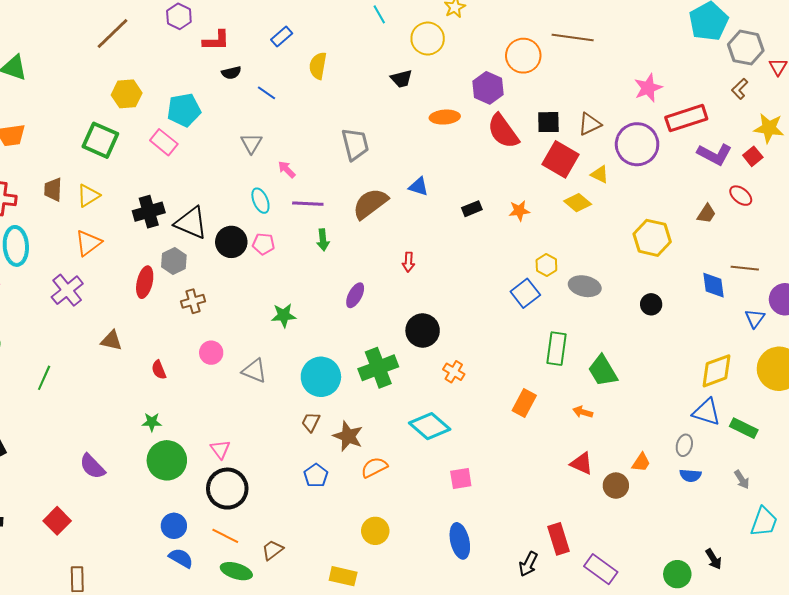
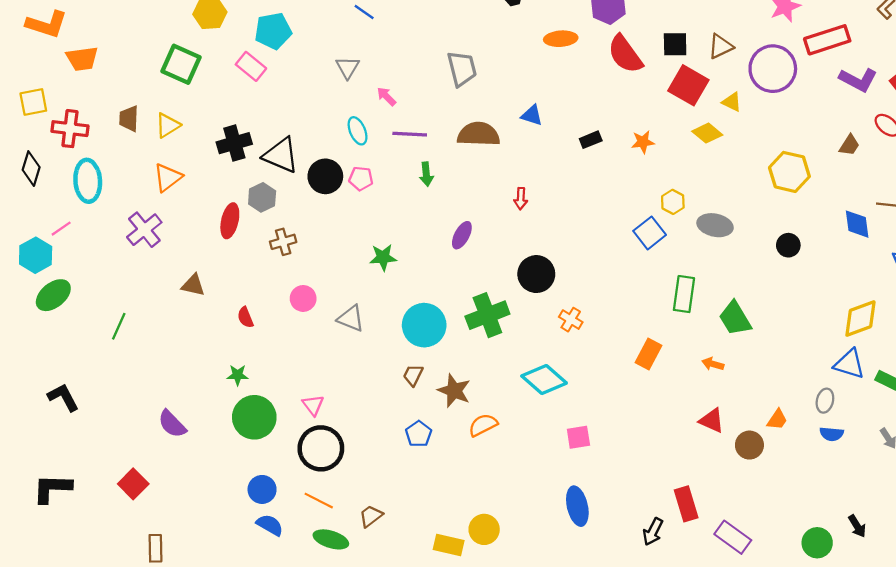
brown semicircle: (370, 204) -> (479, 134), turned 39
yellow circle: (375, 531) -> (484, 529), moved

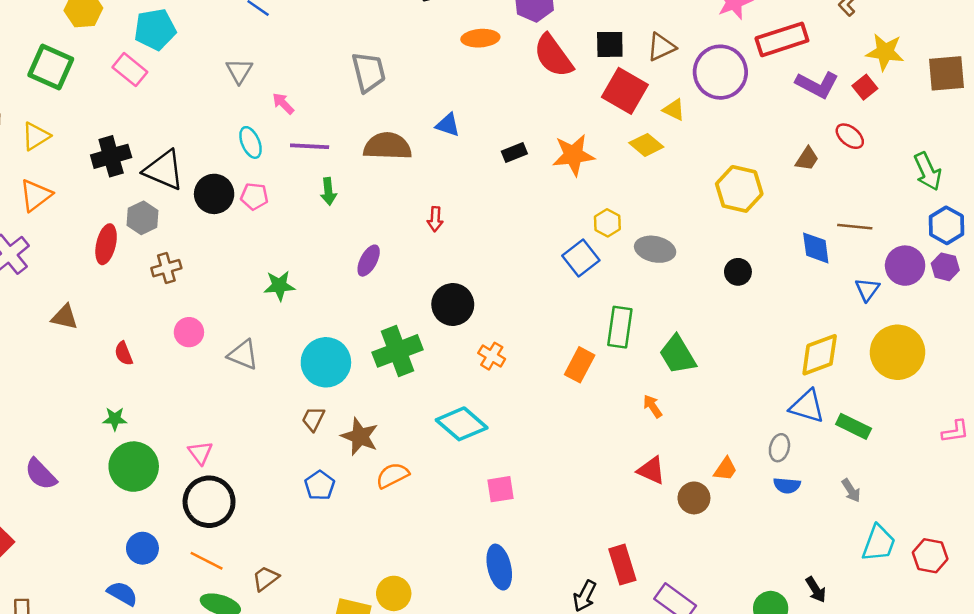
orange star: (643, 142) -> (573, 155), size x1.6
orange rectangle: (648, 354) -> (580, 365), moved
orange arrow: (713, 364) -> (653, 406), turned 40
blue semicircle: (270, 525) -> (122, 593), moved

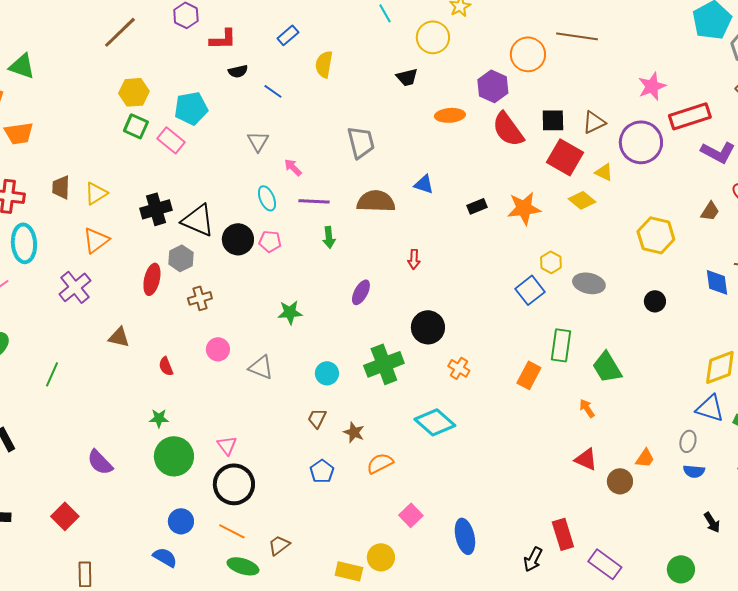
green square: (51, 67) -> (136, 126), moved, size x0.7
cyan circle: (326, 362) -> (327, 373), size x0.6
brown star: (360, 436) -> (354, 432), size x0.7
pink square: (501, 489) -> (411, 515), moved, turned -35
black arrow: (816, 590) -> (712, 522), moved

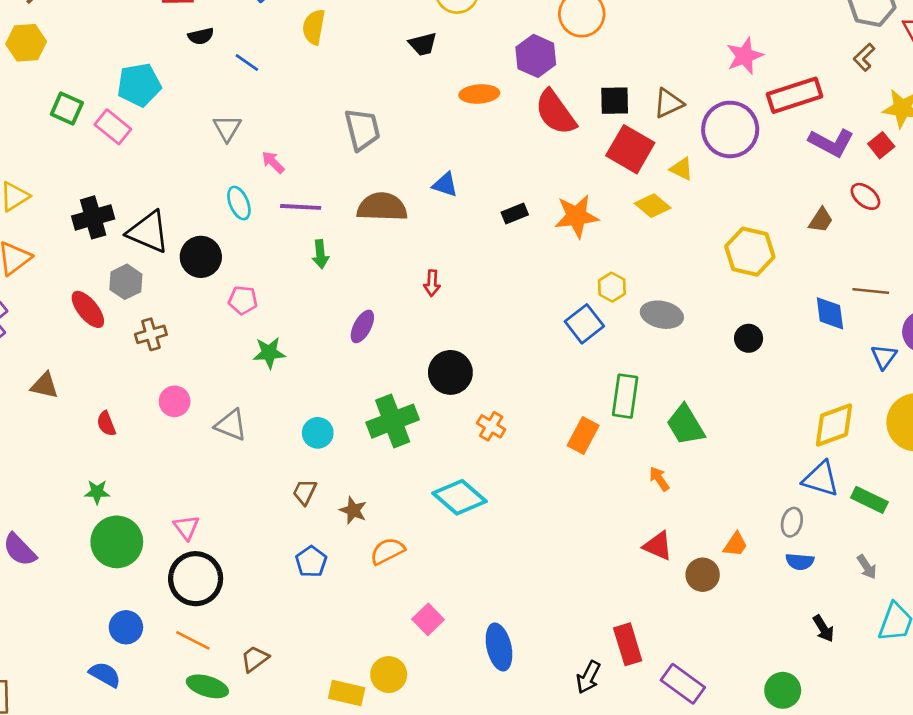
yellow hexagon: (134, 92) -> (26, 43), moved
pink pentagon: (270, 241) -> (243, 300), moved
red ellipse: (152, 279) -> (88, 309), turned -52

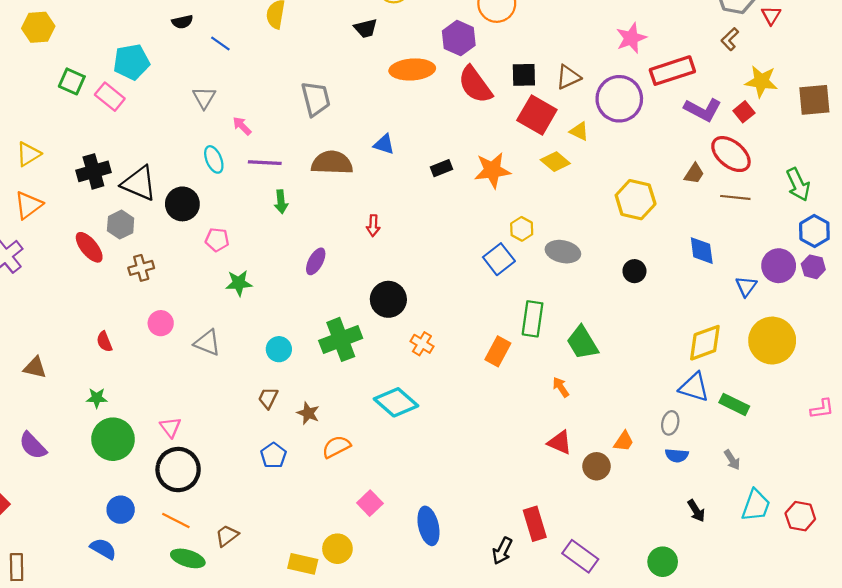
orange ellipse: (479, 94) -> (412, 69), size x1.4
red ellipse: (865, 196) -> (731, 154), size x1.6
brown line: (871, 291) -> (735, 197), moved
brown triangle: (45, 386) -> (35, 368), moved

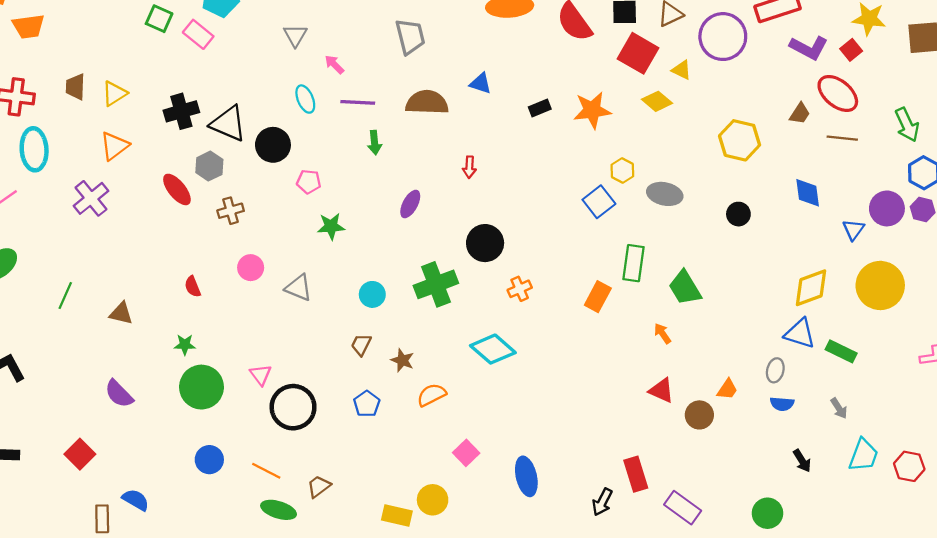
orange cross: (422, 344) -> (520, 289), turned 35
black circle: (178, 470) -> (293, 407), moved
blue semicircle: (103, 549) -> (136, 500), moved

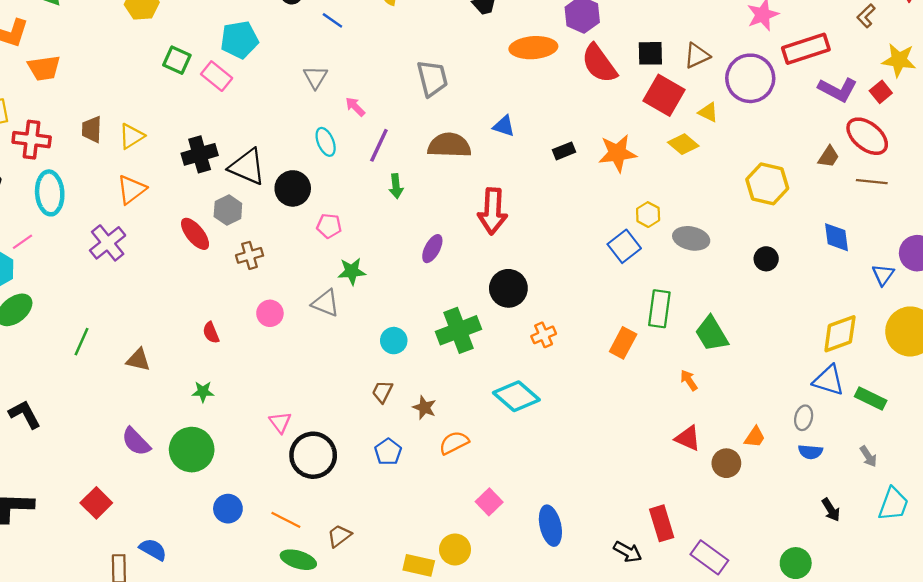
purple line: (358, 102) -> (379, 145), turned -68
red arrow: (469, 167) -> (493, 211), size x2.0
gray triangle: (299, 288) -> (326, 303), moved
green circle: (202, 387) -> (192, 450), moved
black arrow: (602, 502) -> (628, 552), turned -88

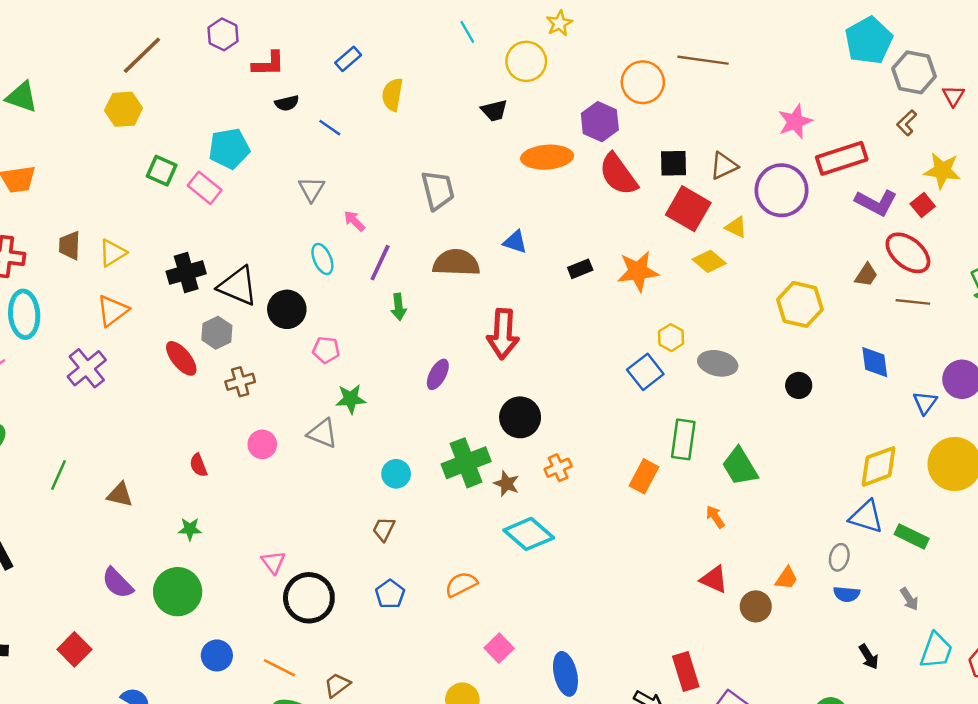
brown star: (424, 408) -> (507, 484), moved

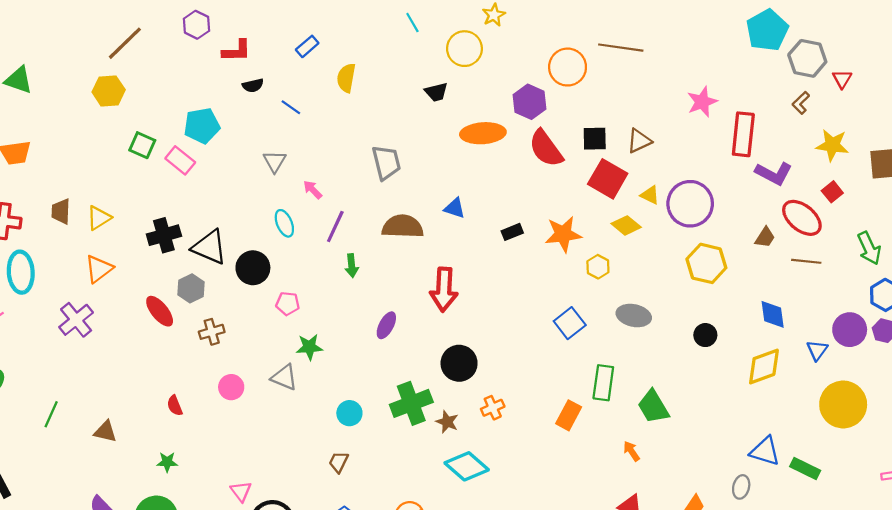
red rectangle: (842, 158) -> (743, 134), turned -66
purple circle: (782, 190) -> (690, 204), moved
red square: (923, 205) -> (832, 192), moved
yellow hexagon: (671, 338) -> (598, 267), moved
yellow diamond: (878, 466) -> (764, 367), moved

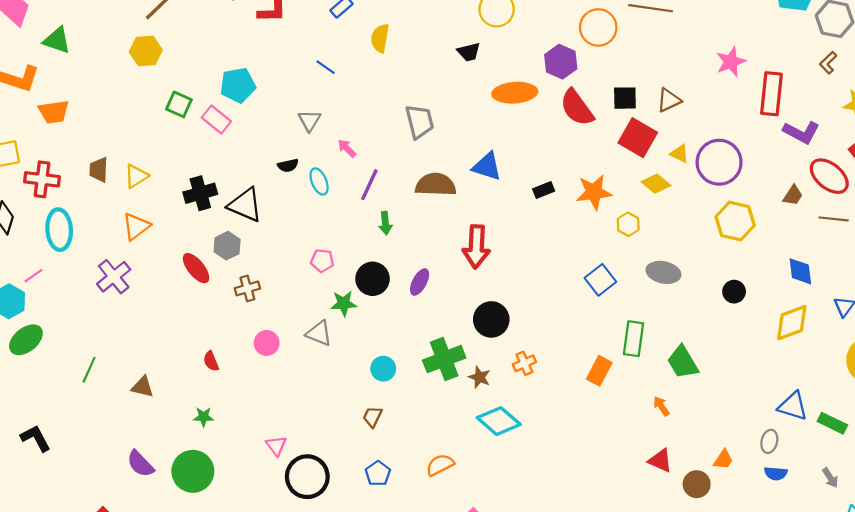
black semicircle: (253, 85) -> (288, 165), moved
blue triangle: (455, 208) -> (487, 166), size x1.4
black circle: (253, 268) -> (373, 279), moved

